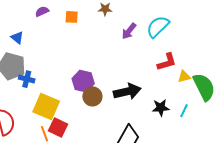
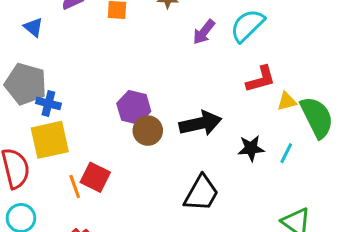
blue triangle: (17, 38) -> (33, 27), moved
yellow square: (46, 106) -> (50, 140), moved, turned -36

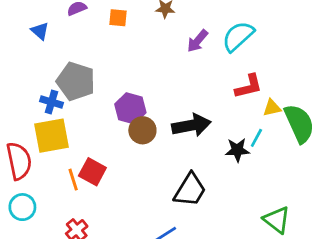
gray pentagon: (26, 84) -> (76, 81), moved
cyan line: (286, 153) -> (256, 138), moved

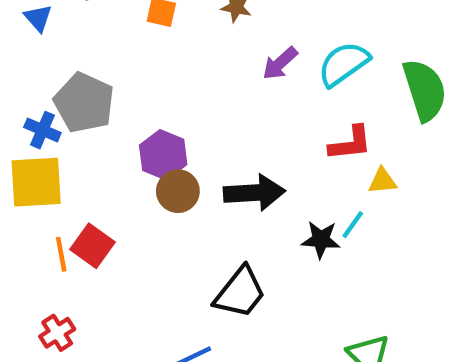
green semicircle: (299, 123) -> (425, 90), moved

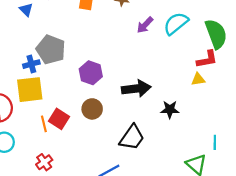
blue cross: (42, 130) -> (31, 64), turned -35
red L-shape: (350, 143) -> (207, 59), moved
brown circle: (178, 191) -> (92, 109), moved
cyan line: (353, 225) -> (215, 142), moved, turned -32

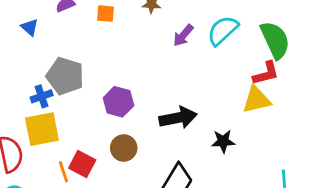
yellow triangle: (198, 79) -> (256, 100), size x1.6

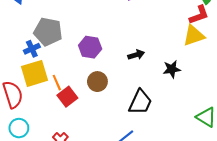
black arrow: (178, 118) -> (136, 55), size x0.6
red square: (82, 164) -> (67, 97), turned 30
orange line: (63, 172) -> (57, 83), moved

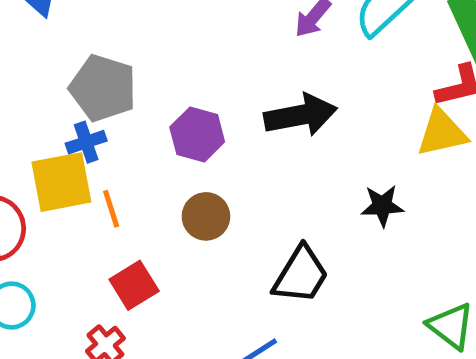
blue cross: (32, 49) -> (86, 142), moved
black arrow: (136, 55) -> (300, 115), moved, size x1.8
red square: (67, 97) -> (134, 285), moved

